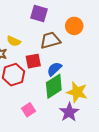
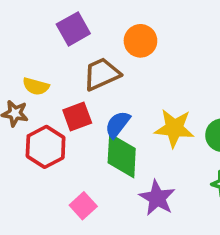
purple square: (39, 13) -> (73, 29), turned -36
green diamond: (54, 86) -> (122, 156), turned -45
yellow star: (77, 92) -> (174, 128), moved

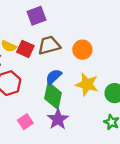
orange circle: (140, 41) -> (82, 50), moved
red square: (77, 117) -> (25, 49), moved, turned 36
purple star: (157, 198) -> (58, 119), moved

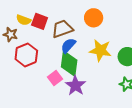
brown trapezoid: (49, 45) -> (62, 29), moved
pink square: (25, 122) -> (55, 78), moved

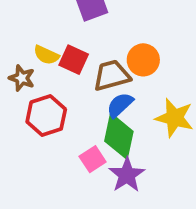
orange circle: (94, 18) -> (143, 60), moved

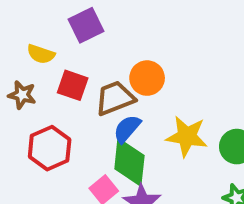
yellow semicircle: (46, 55) -> (41, 54), moved
brown star: (22, 78) -> (22, 95), moved

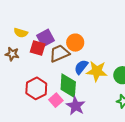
purple square: (86, 25) -> (46, 38), moved
blue semicircle: (127, 129) -> (81, 67), moved
red hexagon: (50, 148) -> (36, 88), moved

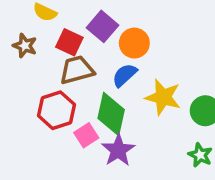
purple square: (46, 38) -> (102, 26), moved, turned -30
brown trapezoid: (59, 53) -> (77, 70), moved
blue semicircle: (81, 67) -> (125, 75), moved

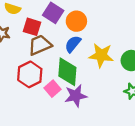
purple star: (118, 150) -> (76, 96), turned 30

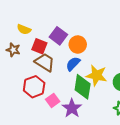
brown trapezoid: (40, 45) -> (45, 62), turned 50
green diamond: (67, 72) -> (83, 87), moved
purple star: (76, 96) -> (72, 108), turned -30

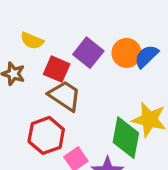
orange circle: (78, 44) -> (126, 53), moved
blue semicircle: (73, 64) -> (146, 56), moved

